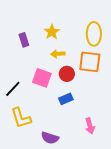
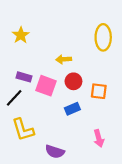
yellow star: (52, 32) -> (21, 35), moved
purple rectangle: (24, 40) -> (24, 77), moved, turned -56
orange square: (90, 62) -> (99, 91), moved, size x0.7

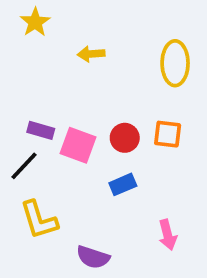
yellow star: (21, 35) -> (35, 22), moved
yellow arrow: (64, 59) -> (91, 54), moved
orange square: (99, 91) -> (168, 134), moved

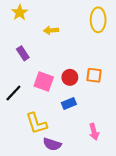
yellow ellipse: (175, 63) -> (98, 20), moved
purple rectangle: (41, 130) -> (23, 53), moved, turned 40
yellow L-shape: (39, 220) -> (36, 123), moved

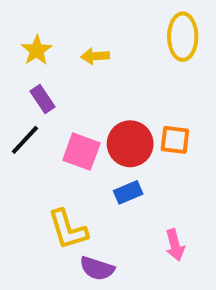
yellow star: (20, 13) -> (37, 50), moved
red circle: (70, 77) -> (130, 144), size x1.5
black line: (13, 93) -> (25, 140), moved

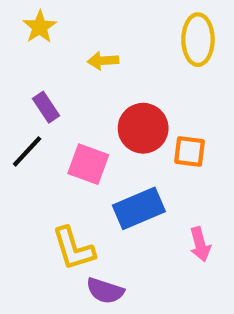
yellow star: (37, 50) -> (40, 27), moved
red circle: (130, 144) -> (143, 128), moved
blue rectangle: (128, 192) -> (139, 208), size x1.6
pink arrow: (175, 245) -> (200, 244), moved

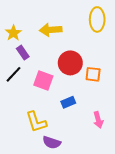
yellow star: (40, 27) -> (13, 33), moved
yellow arrow: (103, 61) -> (51, 30), size x1.5
blue rectangle: (139, 208) -> (68, 102), size x0.6

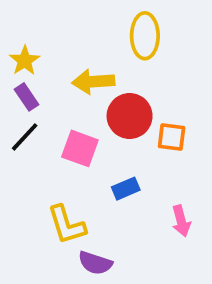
yellow ellipse: (97, 19) -> (145, 36), moved
yellow arrow: (51, 30) -> (93, 82), moved
purple rectangle: (23, 53) -> (27, 97), moved

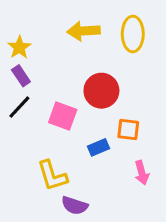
yellow ellipse: (145, 36) -> (133, 34), moved
yellow arrow: (93, 82) -> (84, 31), moved
orange square: (172, 137) -> (128, 129), moved

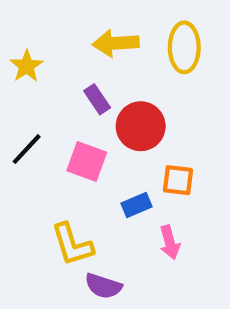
purple rectangle: (21, 76) -> (97, 99), moved
pink arrow: (142, 173) -> (170, 242), moved

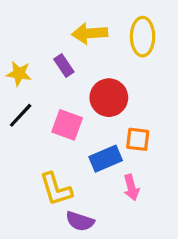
yellow star: (27, 66) -> (19, 74), moved, turned -30
purple rectangle: (97, 99) -> (64, 66), moved
blue rectangle: (136, 205) -> (106, 159), size x1.4

